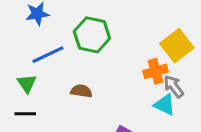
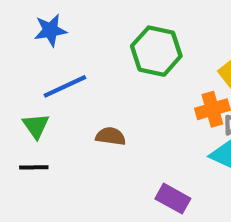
green hexagon: (92, 35) -> (156, 51), moved

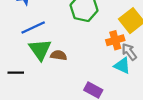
green triangle: (36, 126) -> (40, 49), moved, size x1.5

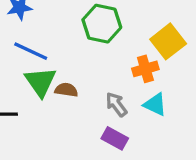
blue line: (33, 27) -> (31, 51), turned 50
gray arrow: (129, 52) -> (116, 104), moved

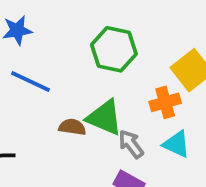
green triangle: (40, 82) -> (104, 118), moved, turned -32

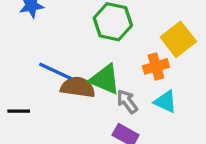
blue line: (31, 82) -> (55, 71), moved
brown semicircle: (72, 127) -> (78, 87), size x1.5

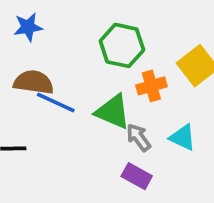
orange cross: (156, 66) -> (151, 86), moved
brown semicircle: (78, 87) -> (34, 82), moved

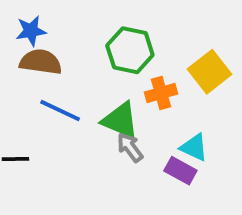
brown semicircle: (34, 82) -> (41, 62), moved
gray arrow: (139, 137) -> (130, 147), moved
purple rectangle: (137, 176) -> (180, 171), moved

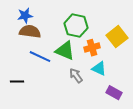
green triangle: (120, 120) -> (65, 51), moved
cyan triangle: (194, 147) -> (99, 69), moved
purple rectangle: (180, 171) -> (114, 93), moved

